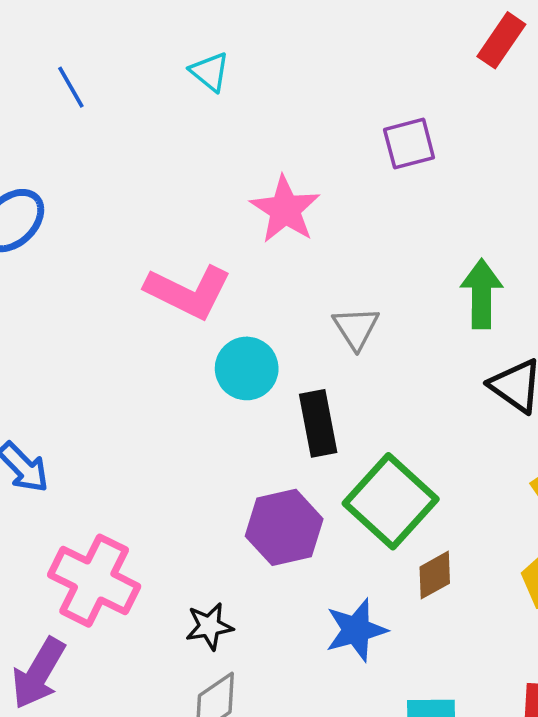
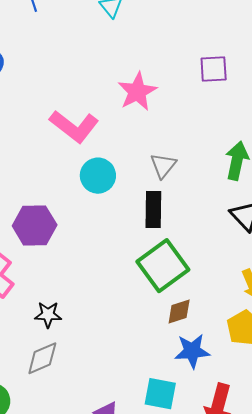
black rectangle: (318, 423) -> (153, 209), moved
purple hexagon: (284, 527) -> (35, 225), moved
blue star: (356, 630) -> (192, 351), moved

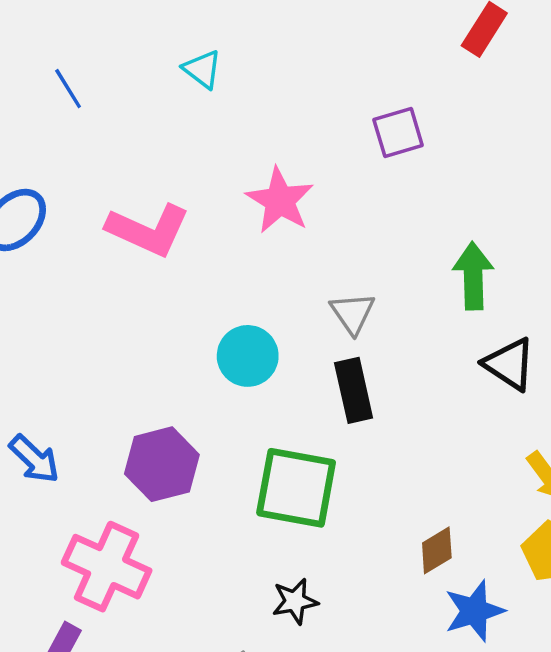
pink L-shape: (74, 126) -> (148, 230), moved
green square: (163, 266) -> (296, 488), moved, turned -30
black star: (48, 315) -> (295, 601), moved

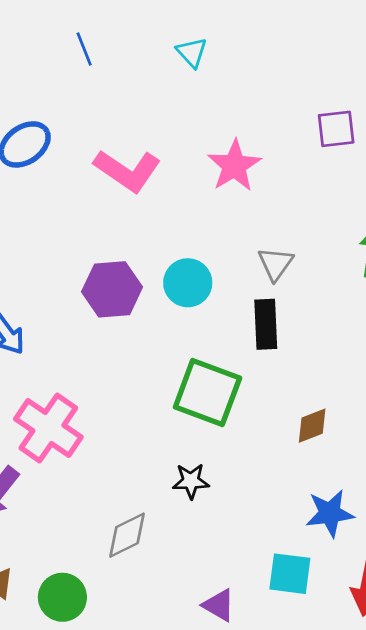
purple hexagon: (162, 464) -> (112, 289), moved
brown diamond: (437, 550) -> (312, 426), moved

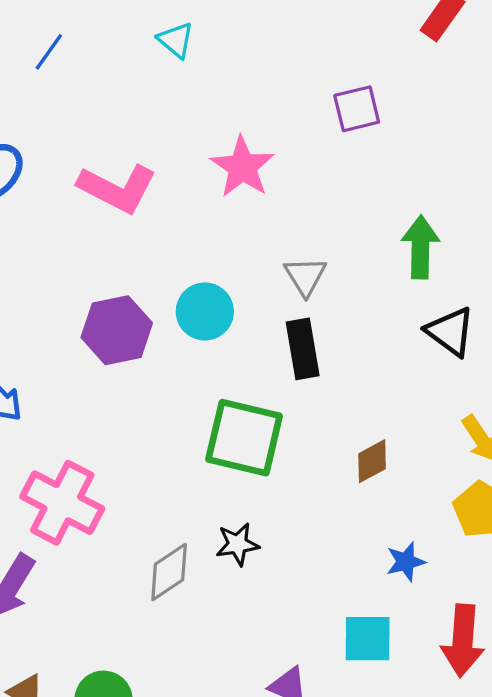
blue line: (84, 49) -> (49, 52), turned 64
blue star: (330, 513) -> (406, 562), size x0.7
gray diamond: (127, 535) -> (169, 572), moved

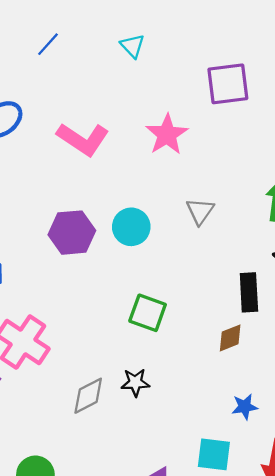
purple square: (357, 109) -> (228, 84), moved, size x1.4
black rectangle: (303, 349) -> (249, 292), moved
green square: (244, 438) -> (148, 313), size x0.7

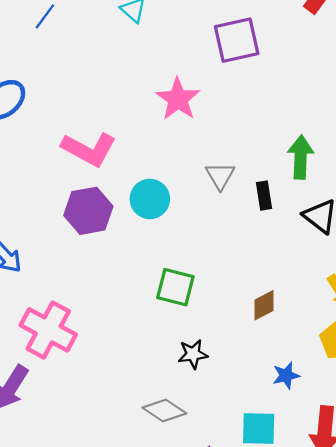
pink L-shape: (83, 139) -> (89, 149), moved
black rectangle: (249, 292) -> (264, 196), moved, size x0.7
black star: (135, 382) -> (193, 354), moved
gray diamond: (88, 396) -> (164, 410), moved, turned 66

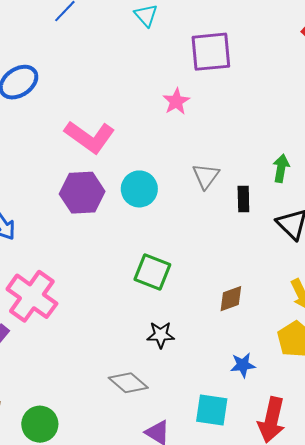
purple square: (237, 40) -> (211, 52), moved
pink star: (178, 99) -> (176, 101), size x0.7
green arrow: (301, 157) -> (281, 168), size x0.7

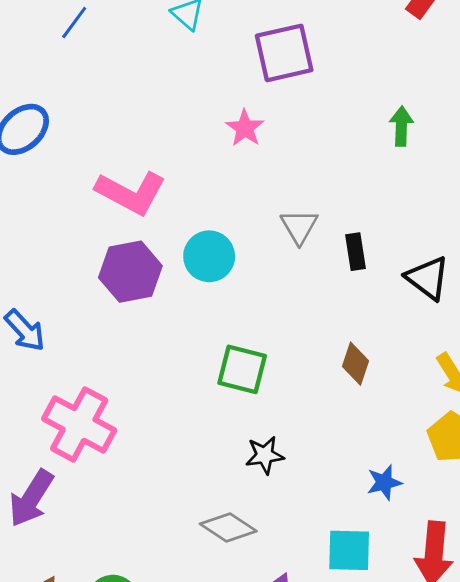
green arrow: (281, 168) -> (401, 126), moved
brown diamond: (231, 299) -> (355, 364), moved, turned -44

